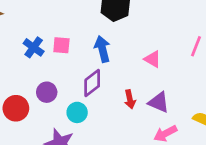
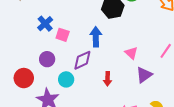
pink square: (61, 45) -> (63, 35), moved
purple triangle: (159, 102) -> (144, 75), moved, turned 48
red circle: (16, 108) -> (24, 78), moved

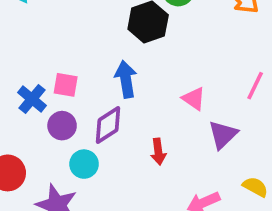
blue cross: (45, 24) -> (32, 99), moved
purple circle: (47, 59) -> (62, 126), moved

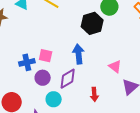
blue cross: (32, 99) -> (27, 62), turned 35

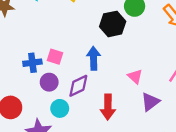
red arrow: (94, 94) -> (108, 107), size x1.5

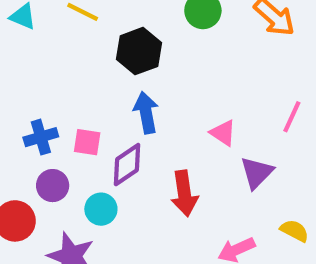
black hexagon: (113, 24) -> (139, 51), moved
pink square: (55, 57) -> (87, 142), moved
purple circle: (49, 82) -> (53, 186), moved

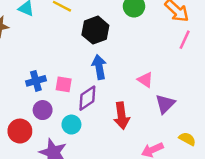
pink line: (292, 117) -> (185, 40), moved

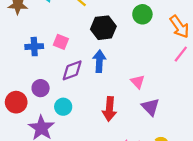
blue cross: (36, 81) -> (34, 47), moved
pink square: (64, 84) -> (61, 42), moved
purple diamond: (87, 98) -> (72, 70), moved
purple triangle: (165, 104) -> (150, 107), turned -42

